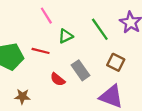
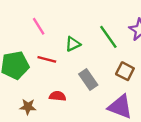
pink line: (46, 16) -> (39, 26), moved
red semicircle: (58, 79) -> (57, 96), moved, turned 147

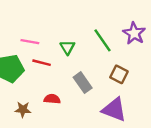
pink line: (39, 26) -> (30, 42), moved, turned -48
green triangle: (73, 44) -> (67, 47), turned -35

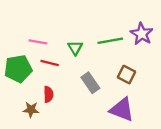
green line: (103, 40) -> (110, 41), turned -65
red semicircle: (52, 99) -> (48, 94), moved, turned 84

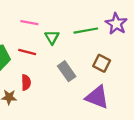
pink line: (38, 42) -> (29, 23), moved

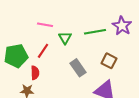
red line: (27, 52) -> (43, 51), turned -70
red semicircle: (26, 82) -> (35, 73), moved

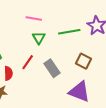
pink line: (45, 25) -> (34, 18), moved
red line: (43, 51) -> (28, 62), moved

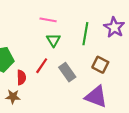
green line: (69, 32) -> (85, 34), turned -70

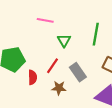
pink line: (48, 20) -> (45, 20), moved
brown star: (13, 97) -> (59, 88), moved

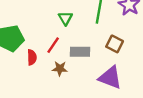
gray rectangle: (78, 72) -> (80, 52), turned -54

